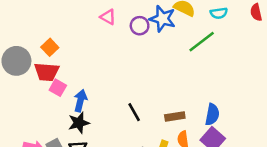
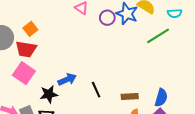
pink square: (58, 88) -> (24, 73), moved, size x1.5
blue arrow: (80, 101) -> (67, 79), moved, turned 48

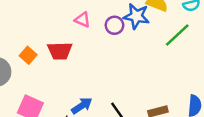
red trapezoid: (26, 49) -> (60, 51), moved

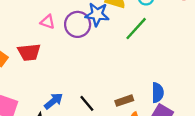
purple circle: (114, 25) -> (78, 24), size x1.5

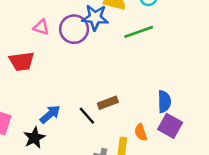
green line: (136, 29) -> (139, 32), turned 30
brown rectangle: (124, 101) -> (108, 103), moved

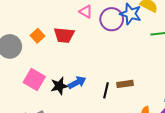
black line: (87, 116) -> (106, 90), turned 42
black star: (34, 138) -> (59, 86), moved

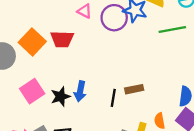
orange square: (37, 36) -> (32, 42), size x1.6
pink square: (34, 79) -> (32, 91), turned 30
blue arrow: (77, 82) -> (80, 91), turned 132

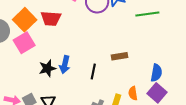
brown rectangle: (134, 89) -> (119, 56), moved
pink square: (32, 91) -> (24, 43), moved

